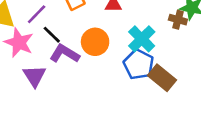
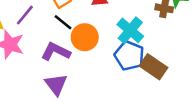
black line: (52, 35) -> (63, 22), moved
purple triangle: (34, 76) -> (56, 84), moved

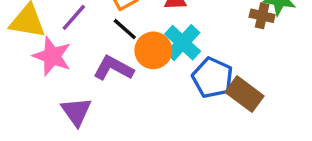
cyan cross: (130, 30) -> (183, 43), moved
purple triangle: (56, 84) -> (76, 112), moved

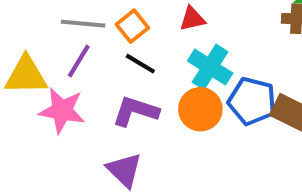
orange circle: (153, 50) -> (200, 109), moved
purple triangle: (76, 112) -> (124, 170), moved

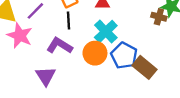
black line: (140, 64) -> (68, 20), turned 42

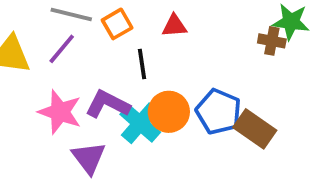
black line: (68, 20) -> (142, 64), moved
cyan cross: (106, 31) -> (140, 123), moved
pink star: (20, 36) -> (60, 112), moved

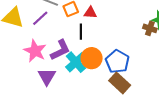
red triangle: (174, 26) -> (90, 13), moved
purple L-shape: (108, 104) -> (60, 50), turned 120
brown rectangle: (255, 129) -> (120, 83), moved

